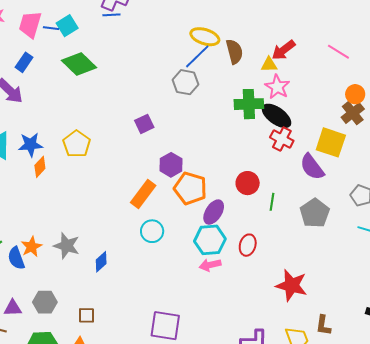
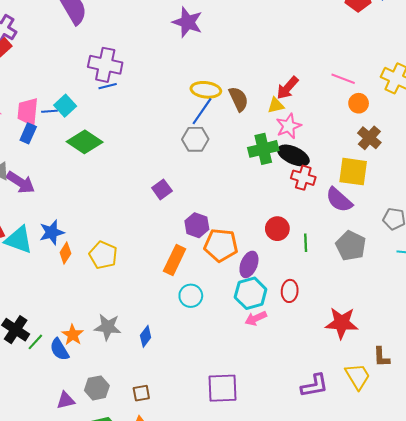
blue rectangle: (24, 62) -> (28, 133), moved
pink star: (277, 87) -> (289, 126), turned 30
orange circle: (355, 94) -> (359, 103), moved
yellow pentagon: (77, 144) -> (103, 255), moved

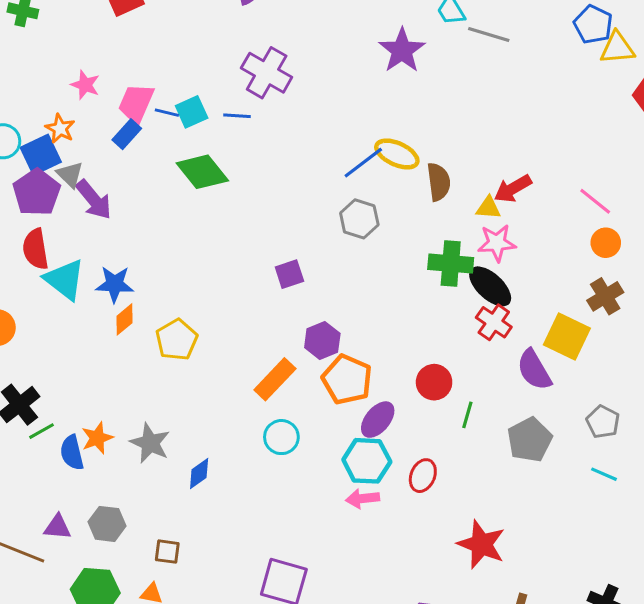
blue line: (108, 86) -> (237, 116), moved
blue line: (202, 111) -> (363, 163), moved

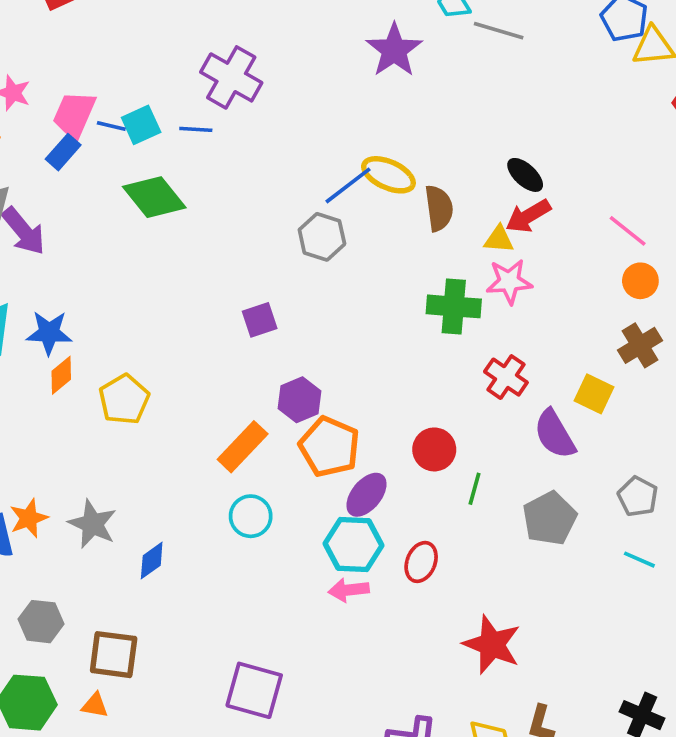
gray hexagon: (359, 219) -> (322, 237), moved
black ellipse: (490, 286) -> (525, 175), moved, size x0.7
yellow square: (567, 336) -> (594, 394), size x0.7
brown square: (167, 552) -> (114, 655), size x1.6

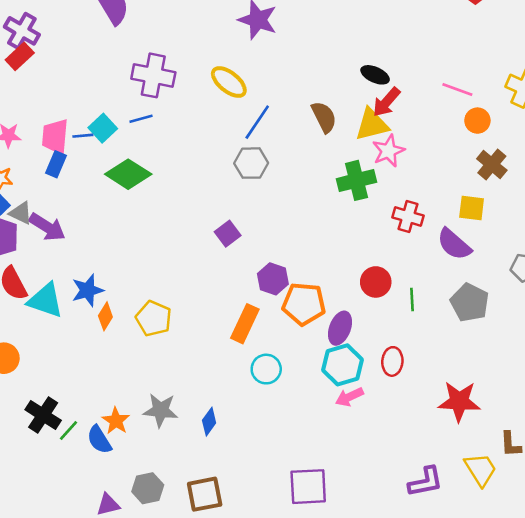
yellow ellipse: (388, 175) -> (229, 82), moved, turned 33
yellow triangle: (499, 239) -> (372, 125), size x1.6

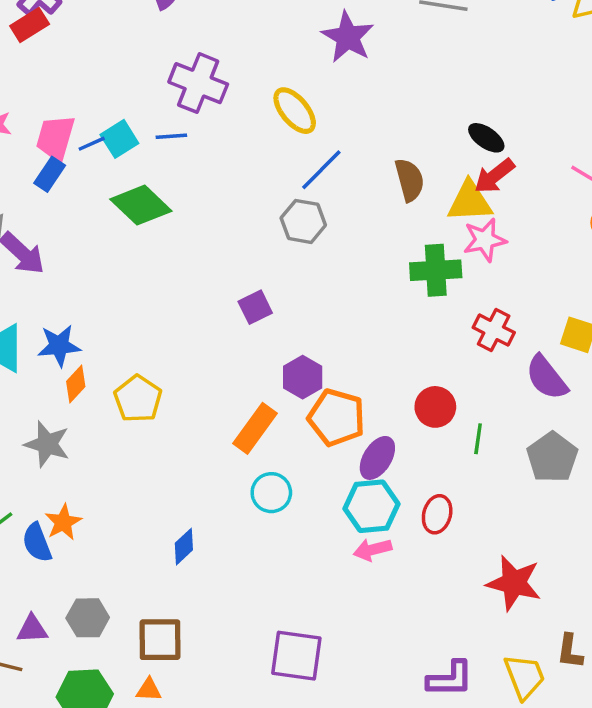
blue line: (83, 136) -> (92, 144), turned -30
gray star: (161, 410) -> (47, 444), moved

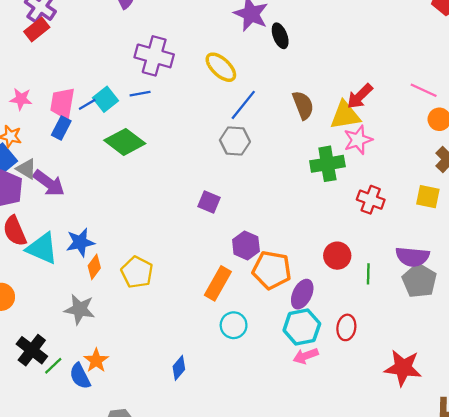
black ellipse: (486, 138) -> (280, 36), moved, turned 40
purple square: (255, 307) -> (209, 202), turned -35
purple semicircle: (547, 378) -> (412, 257), moved, turned -40

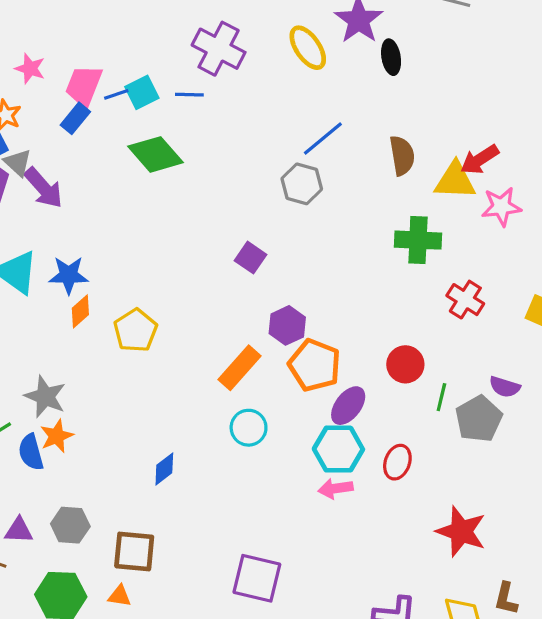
yellow ellipse: (221, 67) -> (308, 48), moved
pink star: (358, 140) -> (501, 207), moved
purple semicircle: (412, 257) -> (505, 387), size x0.7
gray pentagon: (419, 281) -> (479, 419), moved
gray star: (80, 309) -> (45, 397), moved

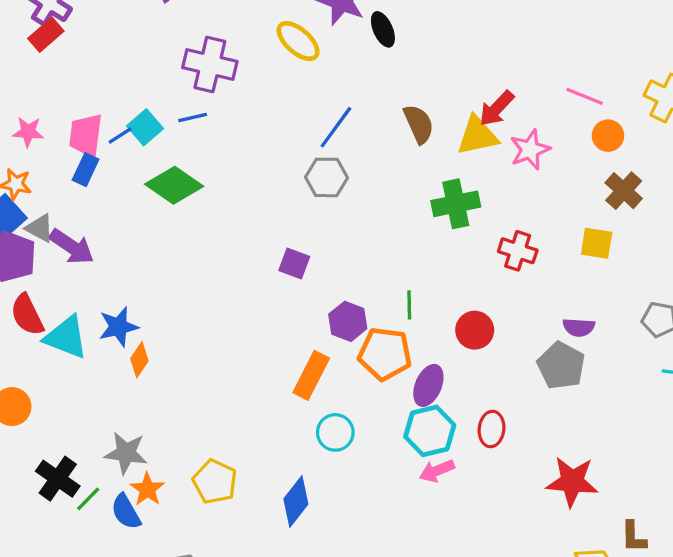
yellow pentagon: (135, 330) -> (215, 482), moved
green line: (441, 397) -> (409, 305), moved
blue diamond: (164, 469) -> (296, 501), moved, size x1.4

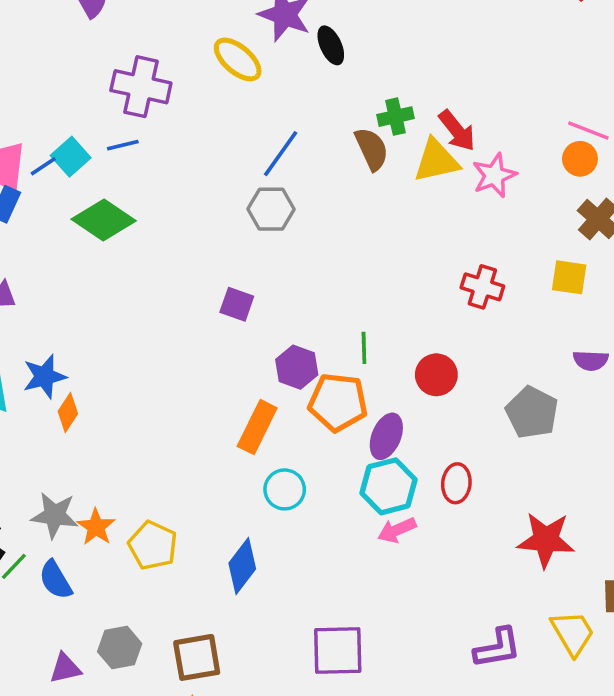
pink line: (585, 96) -> (588, 131), moved
red arrow: (497, 108) -> (457, 131), turned -81
green cross: (456, 204) -> (396, 117), moved, size x0.7
purple semicircle: (579, 327) -> (591, 360), moved
orange star: (147, 489) -> (96, 527), moved

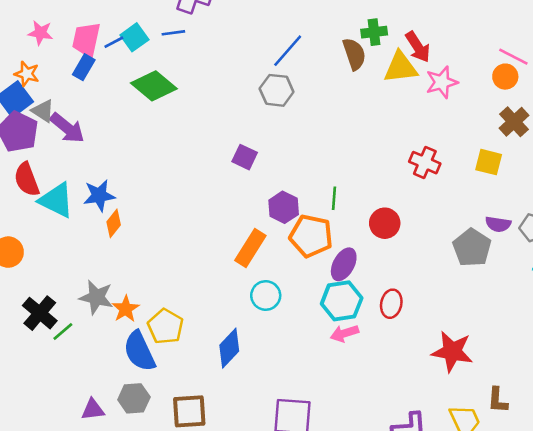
gray pentagon: (532, 412) -> (472, 248), moved
blue semicircle: (55, 580) -> (139, 351), moved, size x1.4

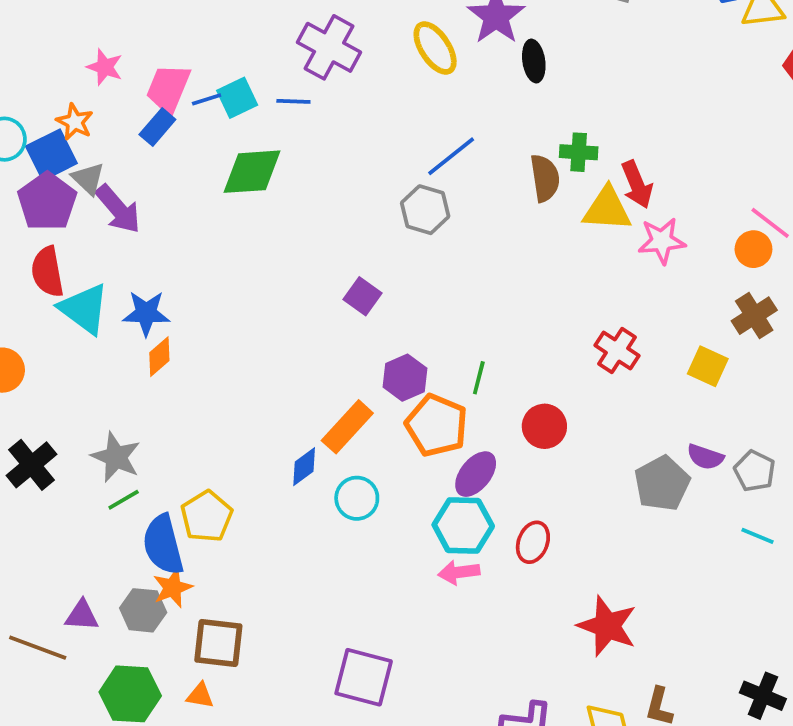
green diamond: (154, 86) -> (252, 172), turned -54
orange star: (126, 309) -> (173, 588), moved
green line: (63, 331) -> (124, 500), moved
blue diamond: (229, 348) -> (304, 467), moved, size x0.7

